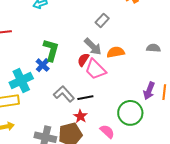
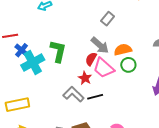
blue cross: (43, 65) -> (22, 50), moved
cyan cross: (21, 81) -> (33, 62), moved
green circle: (130, 113) -> (128, 65), moved, size x0.6
red star: (80, 116) -> (85, 78), moved

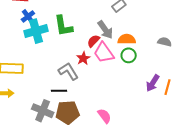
green L-shape: (58, 51) -> (63, 26), turned 145
black line: (95, 97) -> (59, 91), moved

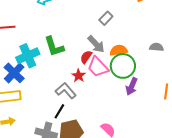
blue cross: (28, 16) -> (14, 73), moved, size x1.5
green circle: (129, 55) -> (123, 66), size x1.6
purple arrow: (153, 83) -> (132, 86), moved
black line: (59, 91) -> (59, 111), turned -49

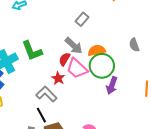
gray semicircle: (156, 47) -> (134, 45), turned -112
black line: (59, 111) -> (41, 115), turned -56

